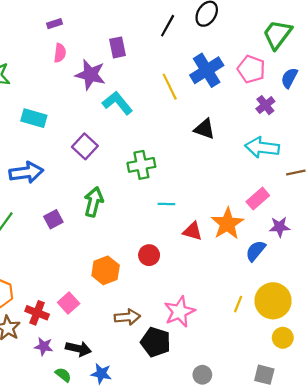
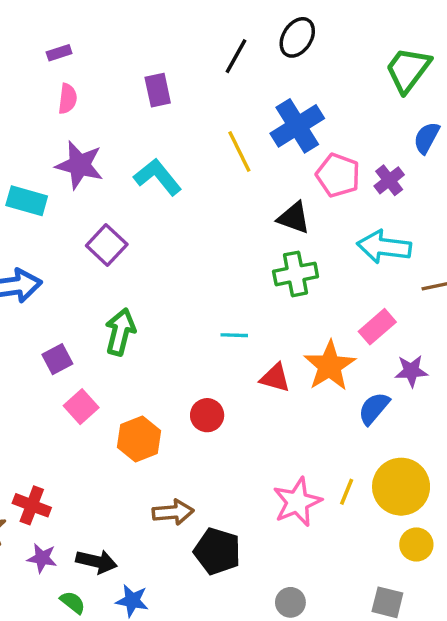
pink pentagon: (251, 69) -> (338, 175), moved
purple star: (90, 75) -> (79, 165), moved
green cross: (141, 165) -> (296, 274), moved
pink square: (69, 303) -> (81, 407), moved
pink star: (179, 312) -> (297, 502), moved

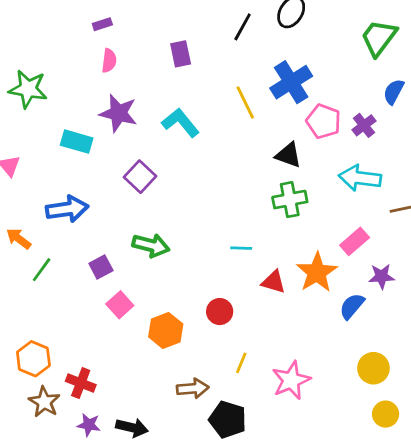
green arrow: (120, 332) -> (151, 245), turned 90
yellow circle: (401, 487) -> (373, 368), size x0.7
yellow line: (347, 492) -> (241, 363), moved

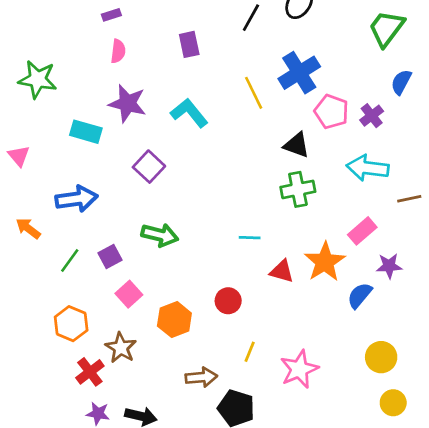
green line: (42, 270) -> (70, 261), moved
orange hexagon: (33, 359) -> (71, 324), moved
red cross: (81, 383) -> (90, 372), turned 32
brown star: (44, 402) -> (121, 348), moved

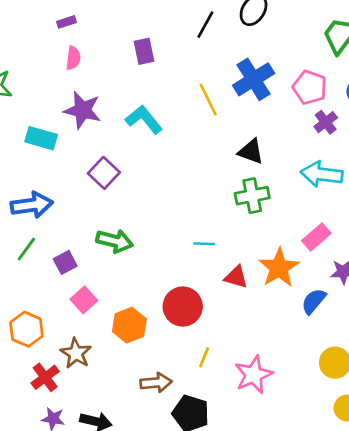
pink pentagon: (331, 112) -> (310, 87), moved
green line: (70, 261) -> (26, 249), moved
red circle: (228, 301) -> (183, 307), size x1.5

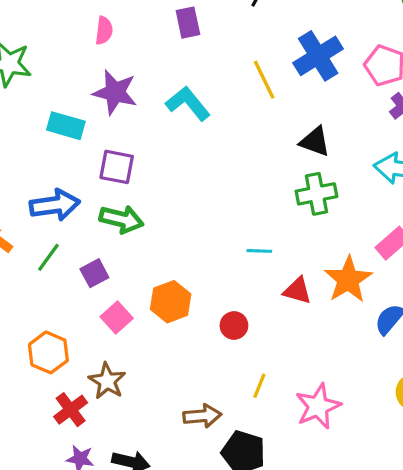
purple square: (104, 173) -> (117, 167), moved, turned -32
green arrow: (115, 241) -> (121, 219), moved
red circle: (183, 307) -> (234, 325), size x0.6
orange hexagon: (129, 325) -> (171, 302), moved

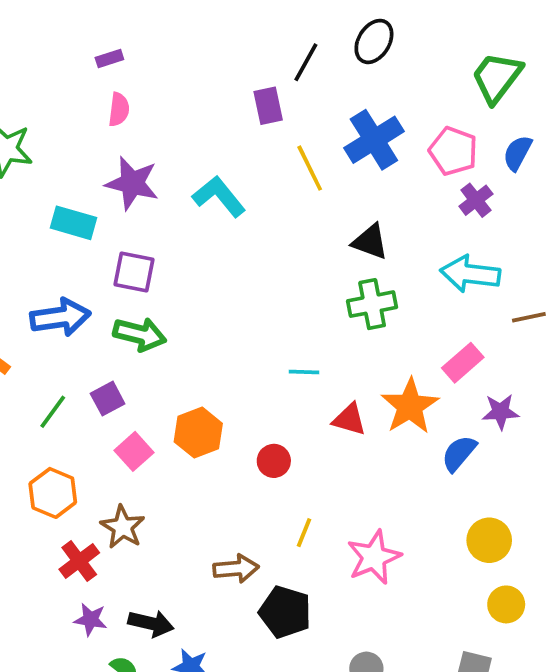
purple rectangle: (188, 23) -> (268, 106), moved
green line: (48, 257) -> (53, 412), moved

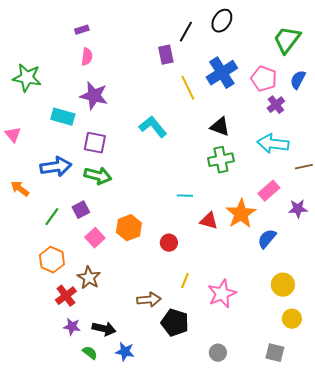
cyan L-shape: (219, 196) -> (153, 127), moved
purple star: (501, 412) -> (298, 209), moved

